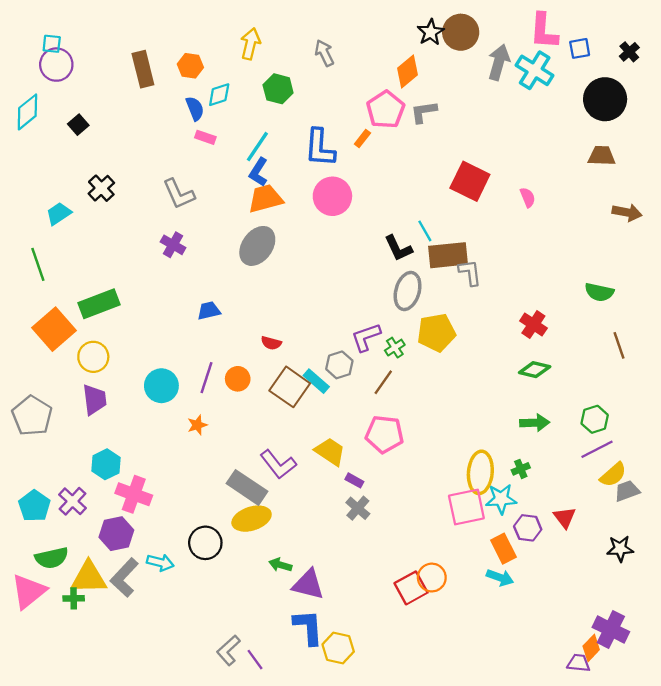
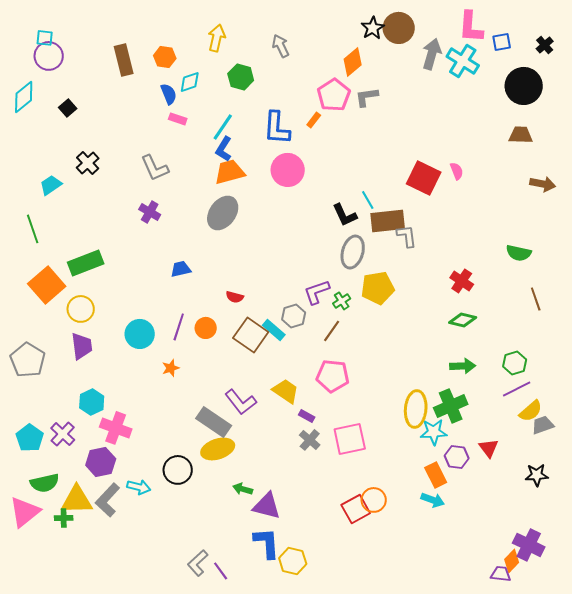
red square: (470, 181) -> (424, 178), moved
green cross: (521, 469) -> (451, 406), size x2.0
pink square: (466, 507) -> (350, 439), moved

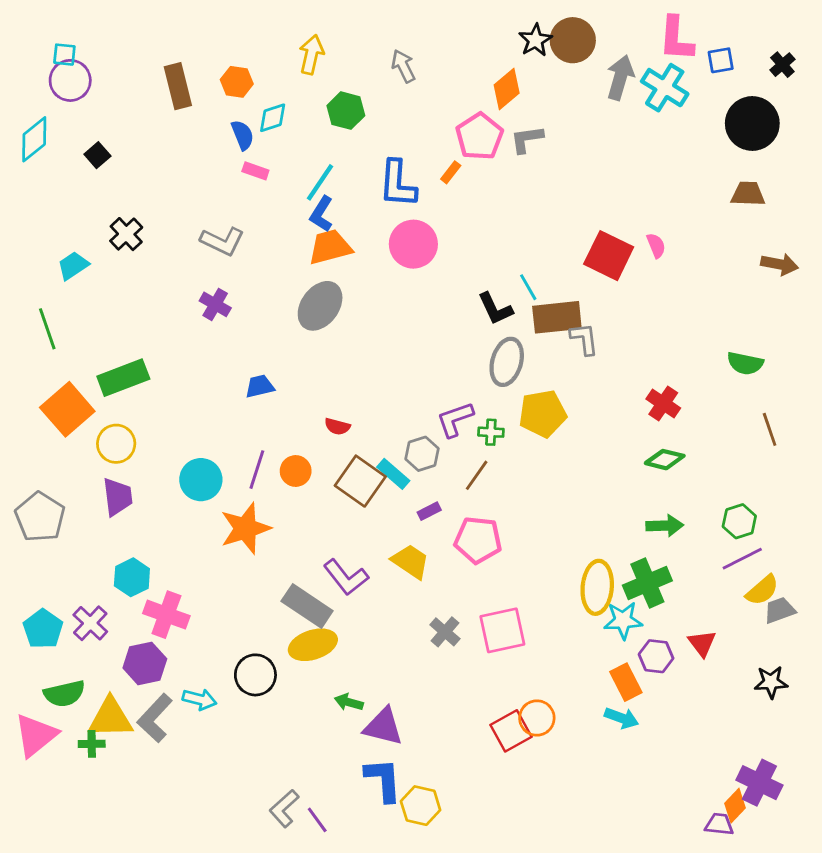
gray L-shape: (155, 168) -> (222, 241), turned -40
green cross: (342, 301) -> (491, 432), turned 36
orange star: (171, 368) -> (245, 528), size x2.0
purple rectangle: (307, 416) -> (429, 511), moved, turned -56

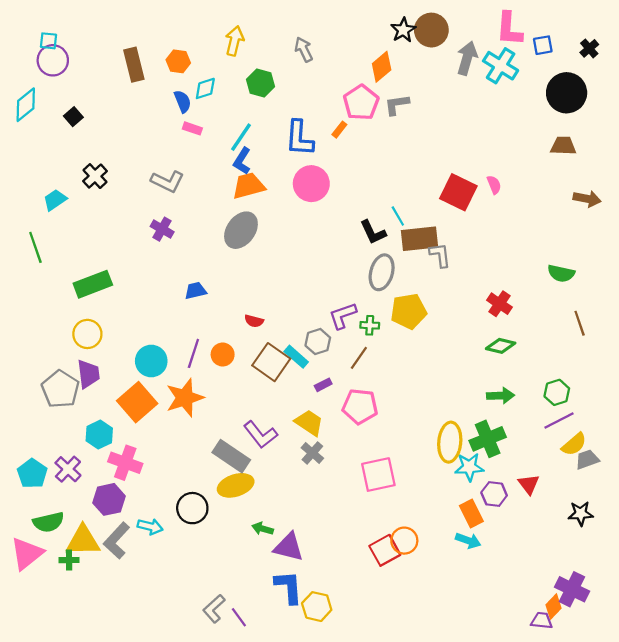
orange square: (67, 409) -> (137, 402), moved
gray pentagon: (40, 517) -> (60, 389), moved
gray cross: (445, 632) -> (312, 453), moved

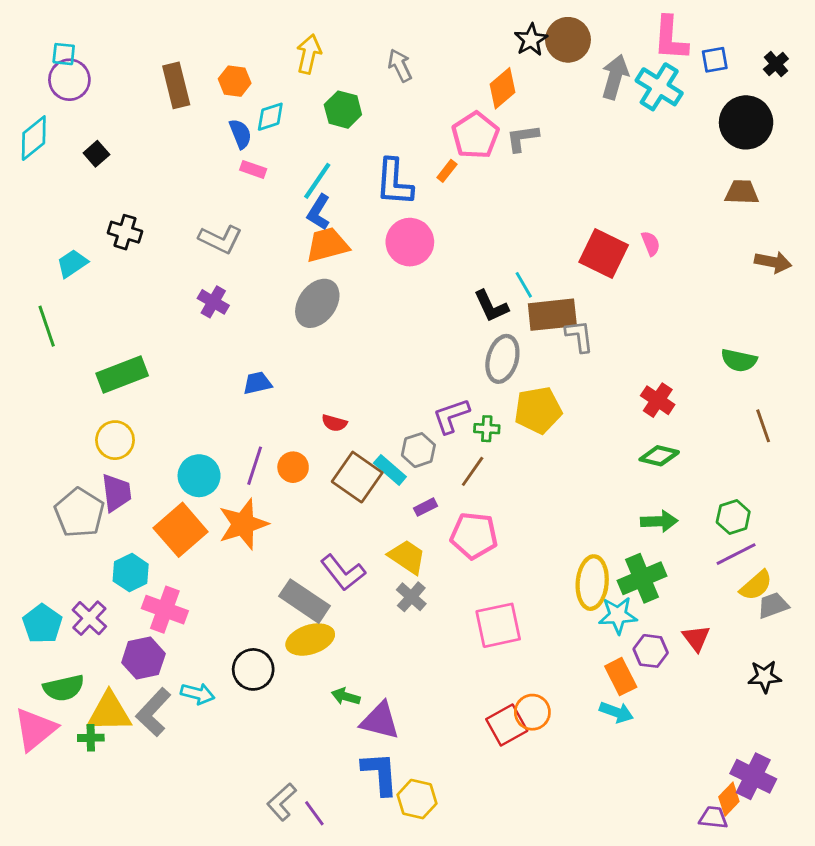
black cross: (95, 176) -> (125, 232), turned -30

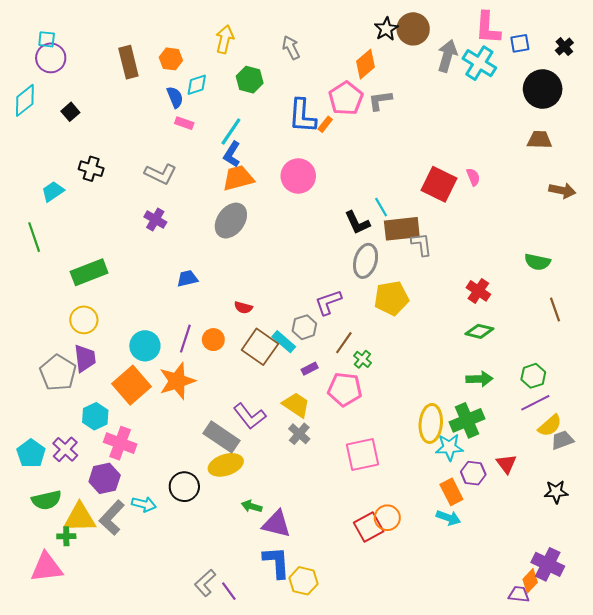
blue L-shape: (394, 182) -> (302, 116), moved
green cross: (487, 429) -> (362, 359), moved, turned 36
pink triangle: (35, 729) -> (47, 567), moved, turned 32

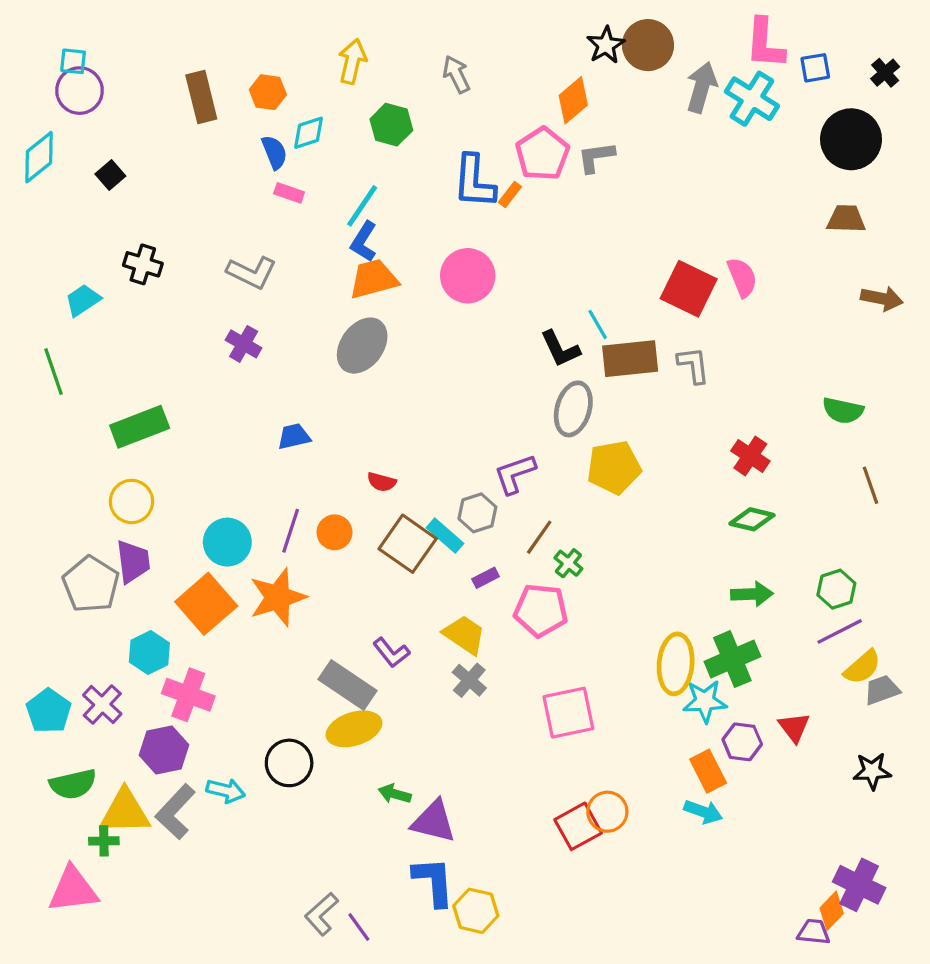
pink semicircle: (473, 177) -> (742, 277), size x1.4
gray L-shape: (421, 244) -> (693, 365), moved
purple L-shape: (250, 416) -> (391, 653), size x0.7

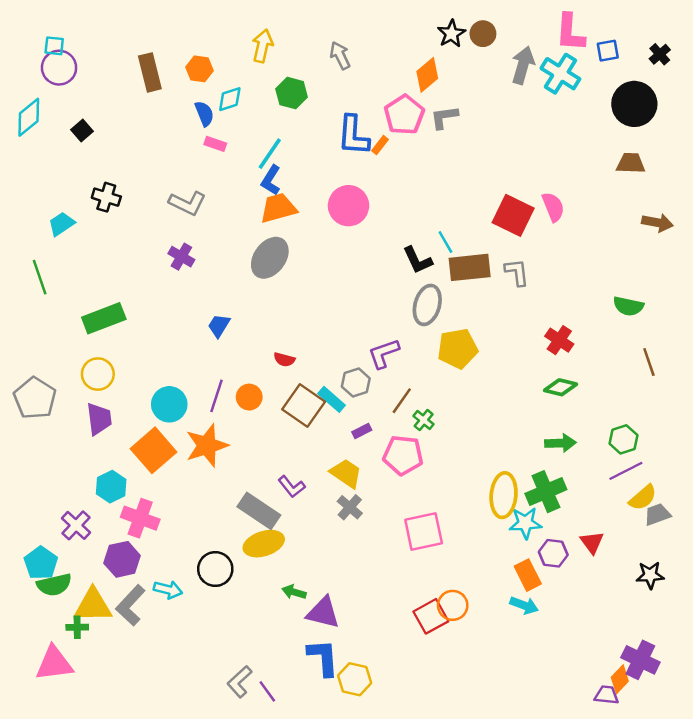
brown circle: (648, 45) -> (483, 34), size x0.7
blue trapezoid: (294, 437) -> (219, 326), turned -45
gray pentagon: (91, 584) -> (35, 398), moved
cyan pentagon: (49, 711) -> (41, 563), moved

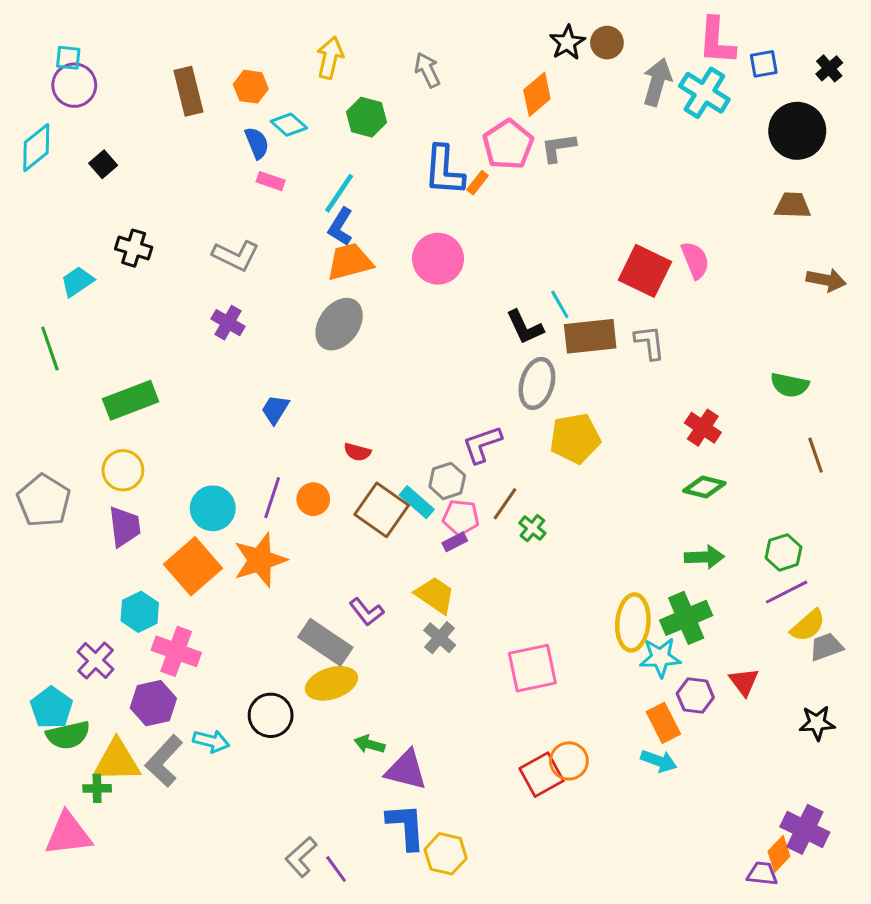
cyan diamond: (230, 99) -> (289, 125), turned 60
pink pentagon: (403, 455) -> (461, 517), moved, size x0.7

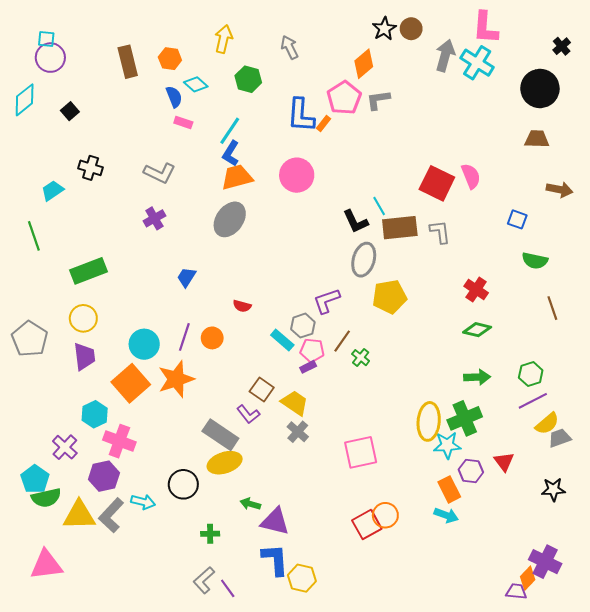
blue square: (764, 64) -> (517, 219), moved, turned 30
purple cross: (228, 323) -> (154, 218), turned 30
brown square: (382, 510) -> (262, 389), moved, size x0.7
green cross: (97, 788) -> (210, 534), moved

